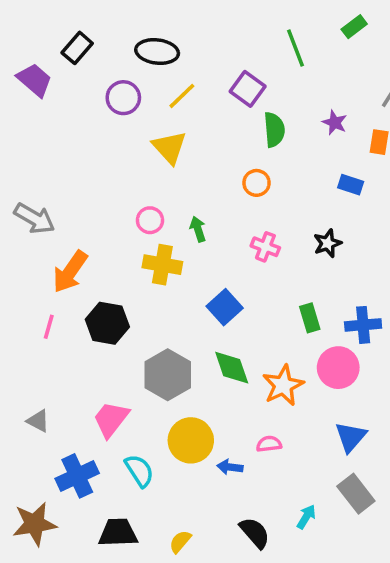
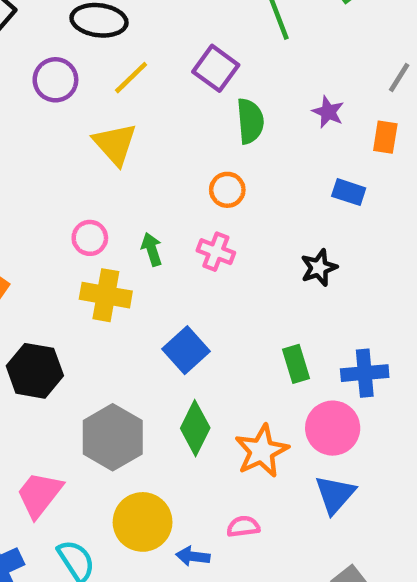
pink cross: (265, 247) -> (216, 252), moved
green diamond: (232, 368) -> (195, 428), turned 45
blue triangle: (351, 437) -> (335, 494), moved

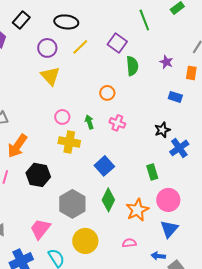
yellow triangle: (115, 144) -> (50, 76), moved
orange circle: (227, 190) -> (107, 93), moved
blue cross: (365, 373) -> (179, 148), moved, turned -30
blue arrow: (193, 556) -> (158, 256), moved

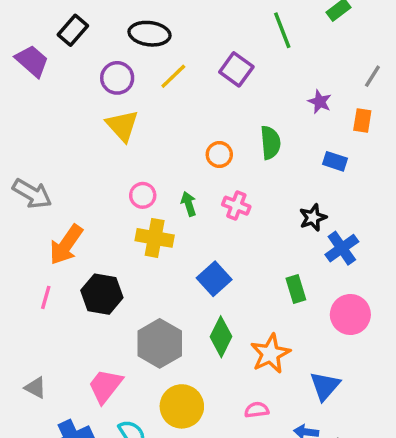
green semicircle: (132, 66) -> (270, 143), moved
pink circle: (168, 200) -> (350, 315), moved

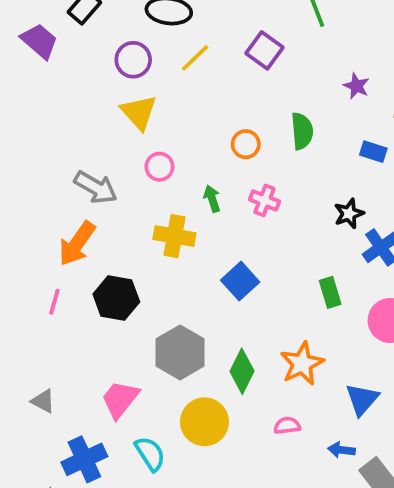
gray arrow: (32, 194) -> (96, 187), moved
pink circle: (143, 195) -> (159, 167), moved
green diamond: (221, 337) -> (242, 371), moved

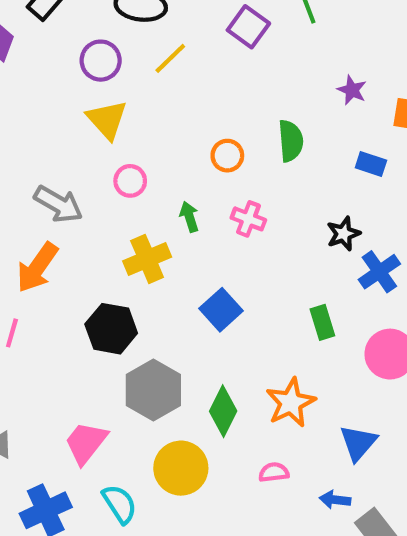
purple square: (264, 50) -> (248, 27), moved
yellow cross: (174, 236) -> (147, 259), turned -33
black hexagon: (116, 298) -> (111, 329), moved

